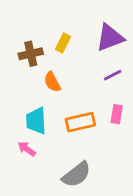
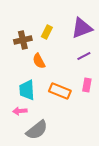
orange rectangle: (80, 122) -> (60, 91), turned 35
pink arrow: (27, 149) -> (20, 111), turned -40
gray semicircle: (76, 175) -> (37, 130), moved

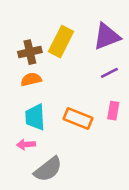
yellow rectangle: (47, 32) -> (61, 42), size x1.6
orange semicircle: (39, 61) -> (31, 79), moved, turned 105

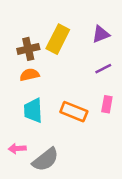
purple triangle: (107, 36) -> (101, 34), size x0.7
pink arrow: (26, 145) -> (17, 149), moved

